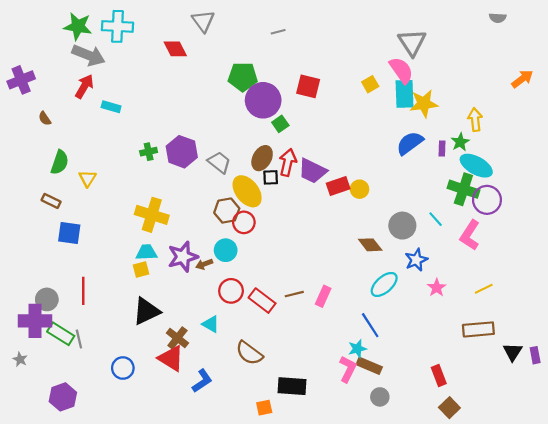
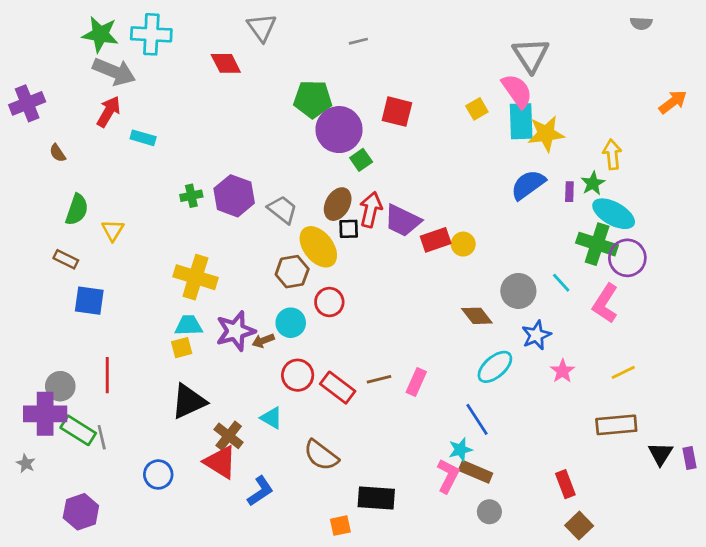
red circle: (244, 222) -> (329, 302), moved

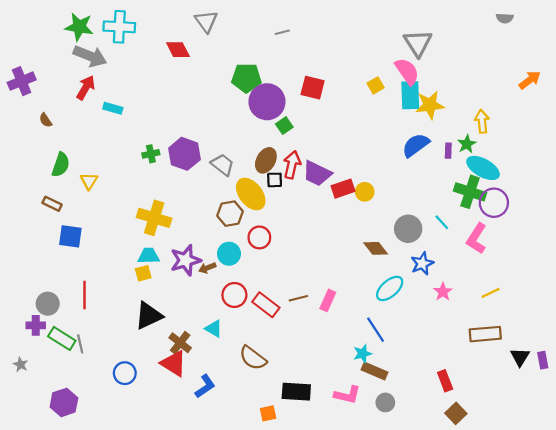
purple cross: (45, 414) -> (36, 325), size x0.6
pink L-shape: (448, 476) -> (347, 395), moved, turned 76

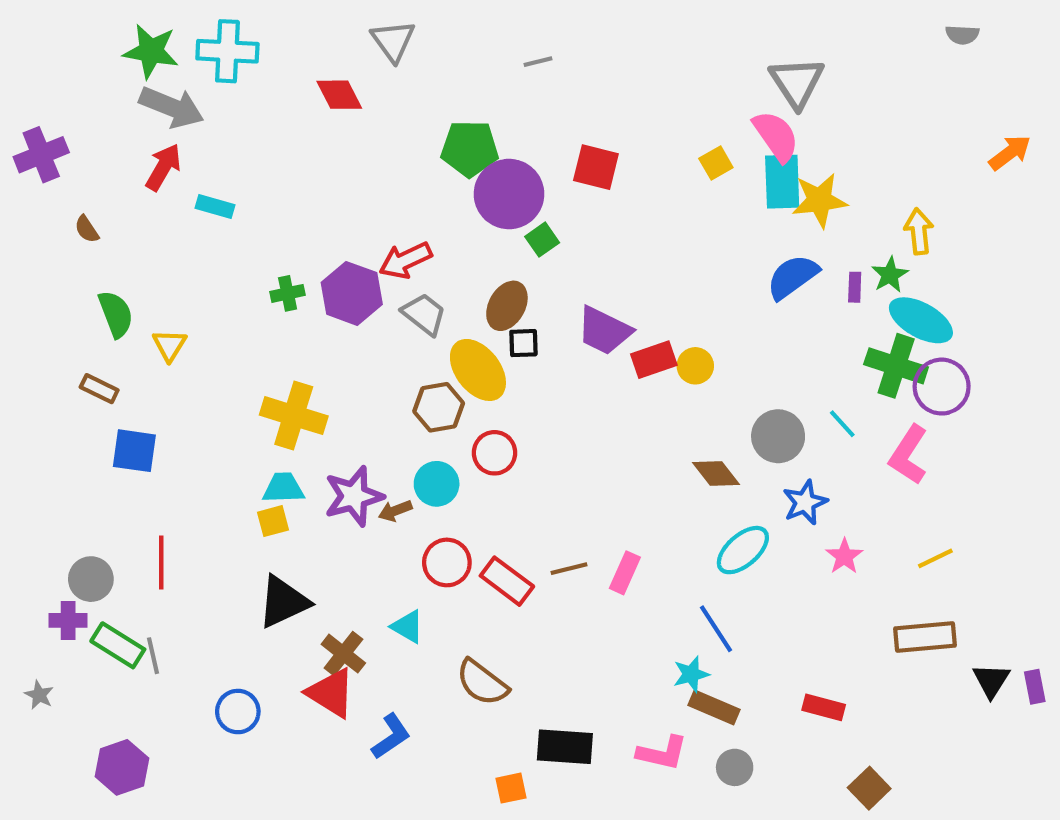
green semicircle: (61, 165) -> (116, 314), turned -40
red arrow: (292, 165) -> (405, 260), moved, turned -128
red rectangle: (445, 381) -> (824, 707), moved, turned -54

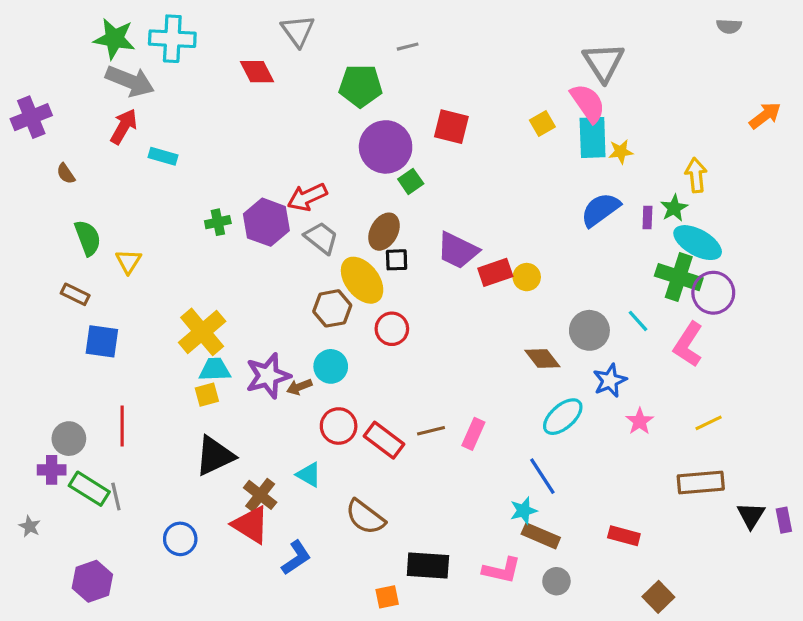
green pentagon: (470, 149) -> (360, 86), moved
yellow star: (819, 200) -> (621, 152), size x0.6
yellow cross: (294, 416) -> (202, 332), moved, turned 33
red circle: (495, 453) -> (392, 329), moved

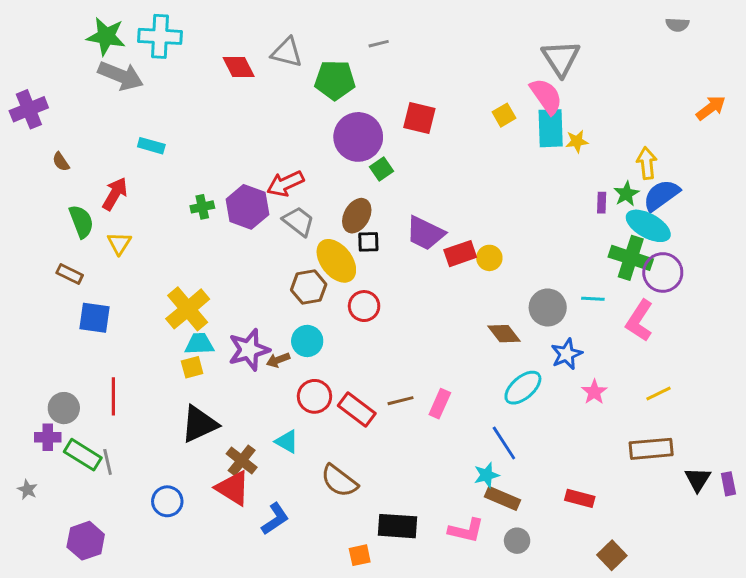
gray triangle: (298, 31) -> (287, 52), moved, turned -40
red arrow: (124, 127) -> (115, 194), moved
blue semicircle: (600, 210) -> (661, 195), moved
cyan line: (638, 321) -> (593, 299), turned -45

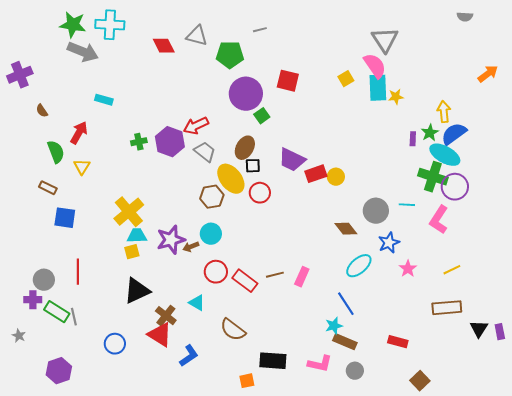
red circle: (364, 306) -> (260, 193), moved

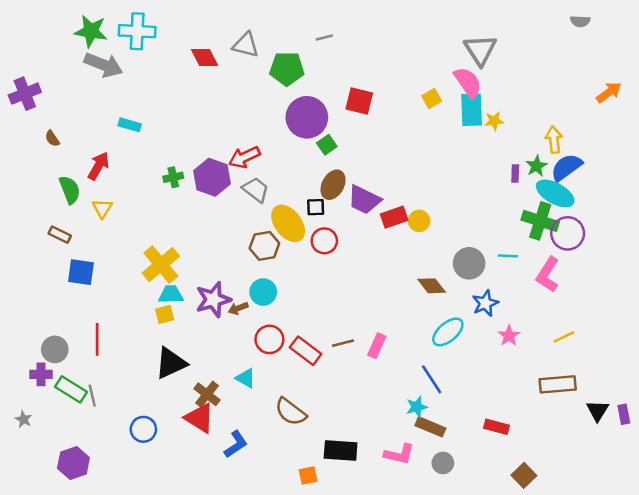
brown ellipse: (245, 148) -> (333, 185), moved

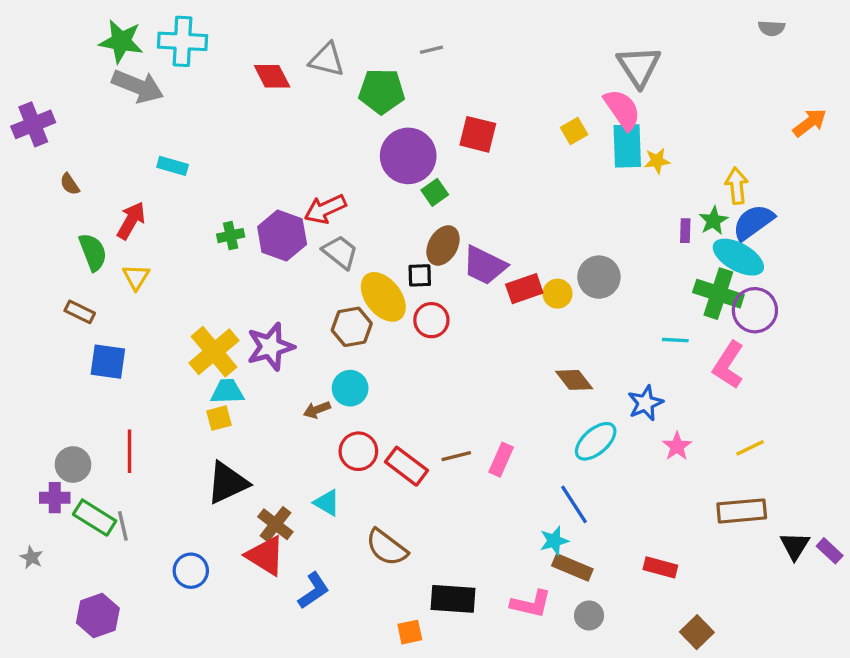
gray circle: (469, 263) -> (599, 277), moved
purple star: (213, 299) -> (270, 347), moved
purple rectangle: (624, 414) -> (830, 551), turned -36

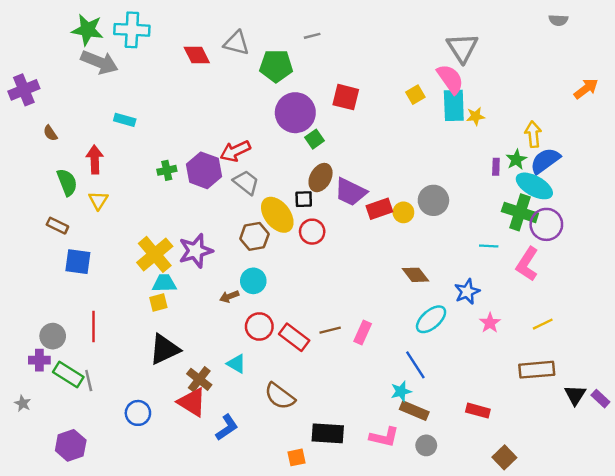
red arrow: (131, 221) -> (95, 160), turned -32

